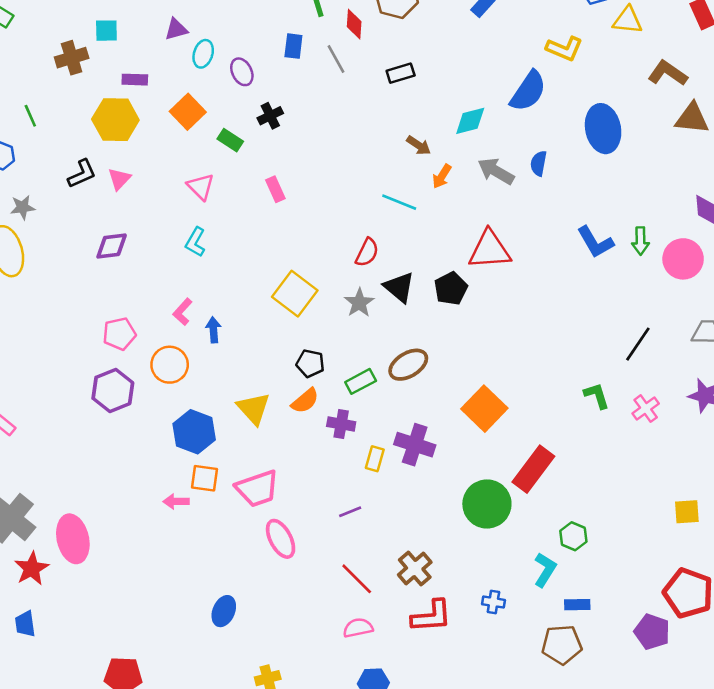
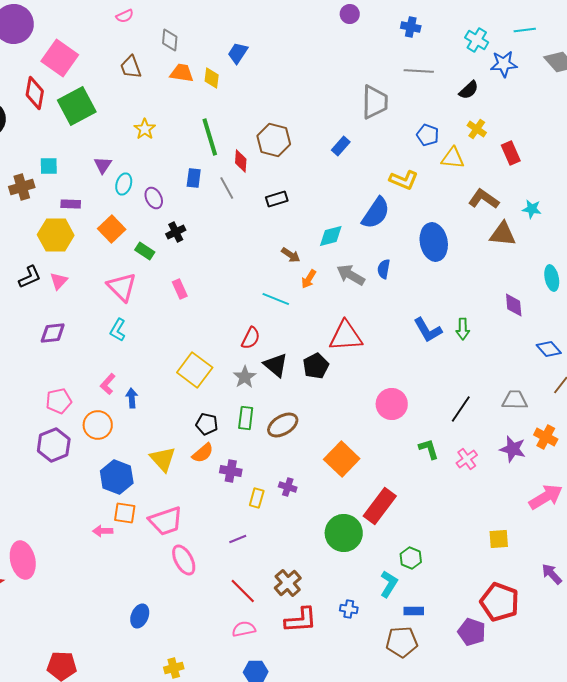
purple triangle: (176, 29) -> (103, 165), turned -42
pink triangle: (201, 187) -> (122, 287), size x1.4
pink circle: (683, 259) -> (392, 404), moved
green rectangle: (361, 381) -> (246, 418), moved, turned -55
purple cross: (415, 445) -> (288, 487), size x0.6

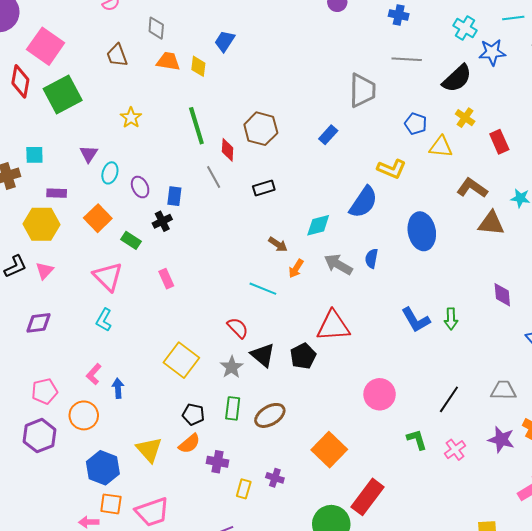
black semicircle: (469, 90) -> (457, 78), size x1.5
blue rectangle: (194, 178) -> (174, 196), moved
red semicircle: (251, 338) -> (238, 328), turned -70

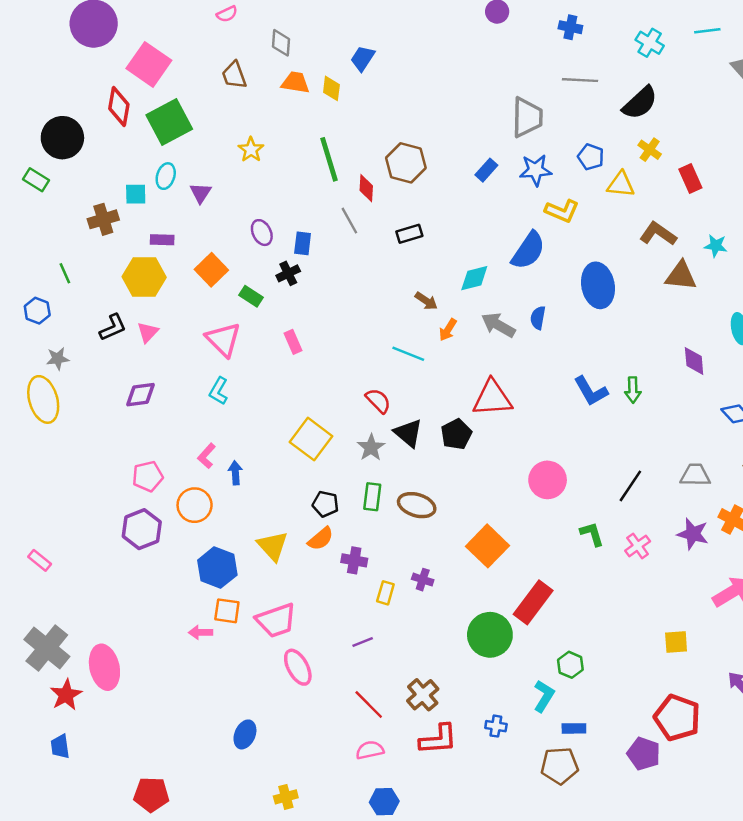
blue star: (492, 52) -> (536, 170), moved
cyan ellipse: (110, 173) -> (166, 176), moved
brown ellipse: (270, 415) -> (417, 505), turned 48

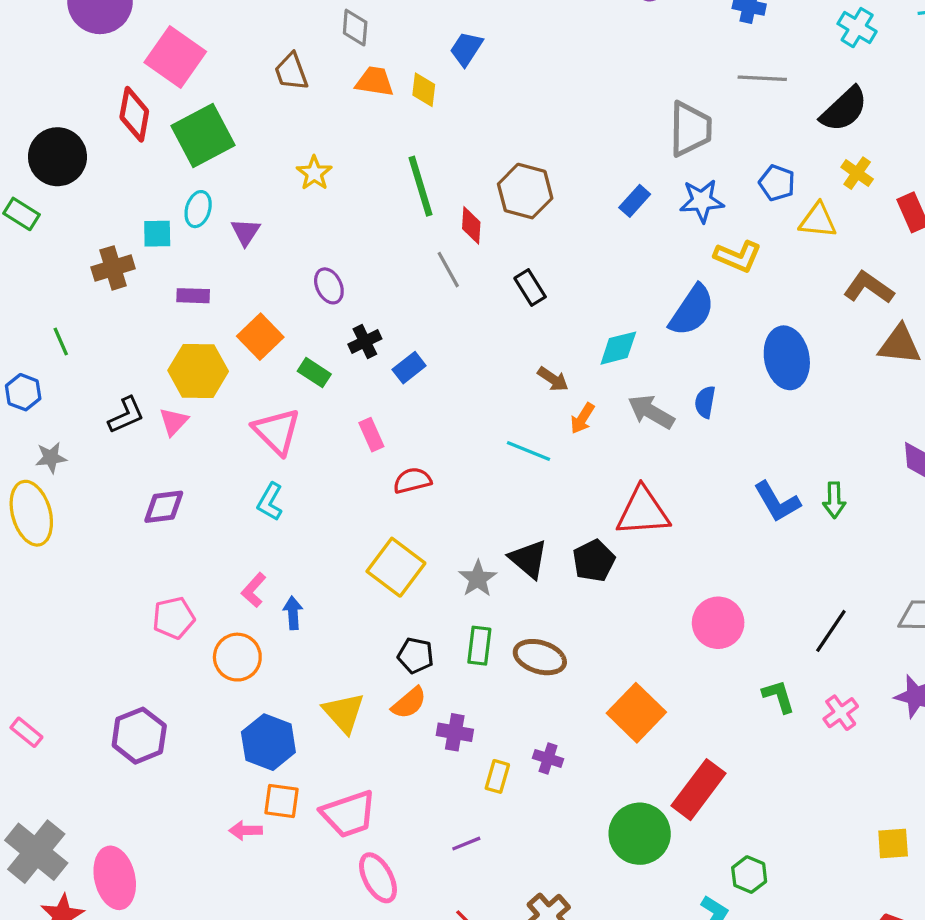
black rectangle: (409, 234) -> (530, 288), turned 75
blue rectangle: (303, 243) -> (409, 368), moved, turned 45
yellow hexagon: (144, 277) -> (198, 371), moved
red semicircle: (378, 401) -> (412, 480), moved, turned -60
purple hexagon: (142, 529) -> (139, 736), moved

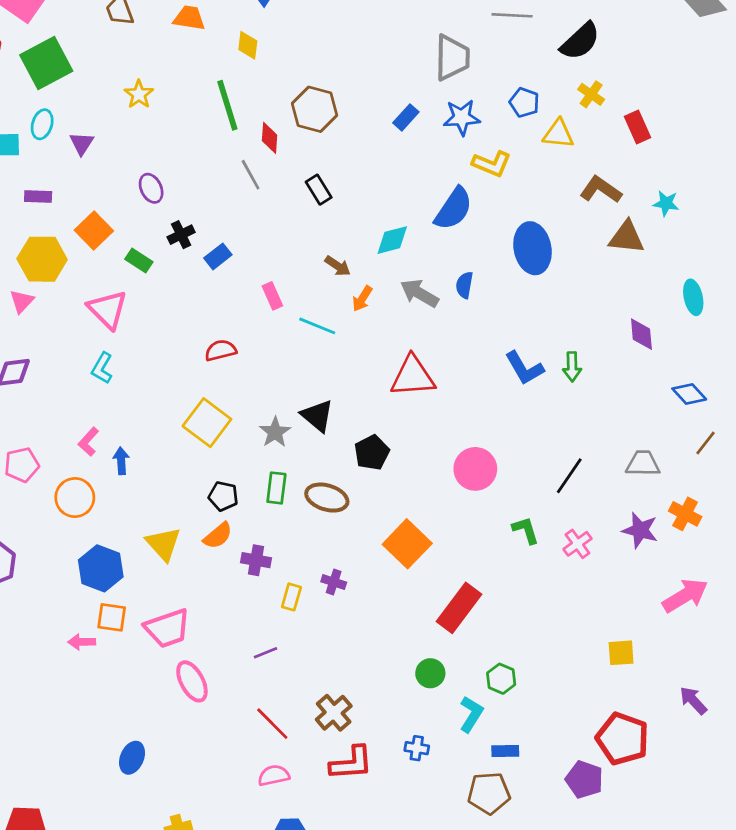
yellow diamond: (424, 90) -> (248, 45), moved
pink rectangle: (371, 435) -> (272, 296), moved
black pentagon: (594, 561) -> (372, 453), moved
green circle: (640, 834) -> (430, 673), moved, size x0.6

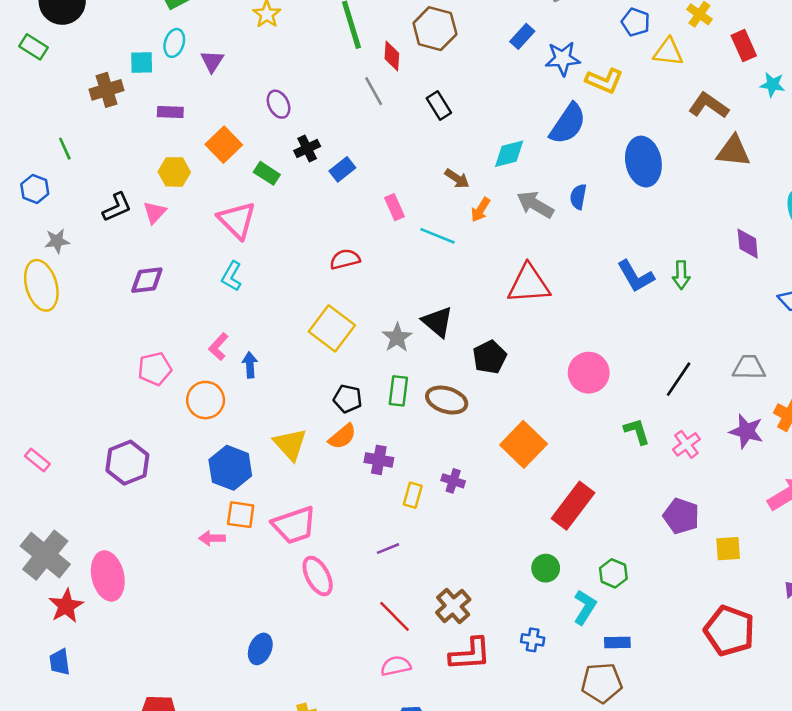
blue star: (462, 117) -> (563, 59), moved
cyan star: (666, 203) -> (772, 85), moved
yellow hexagon: (42, 259) -> (174, 172), size x0.7
purple pentagon: (584, 779) -> (681, 516), moved

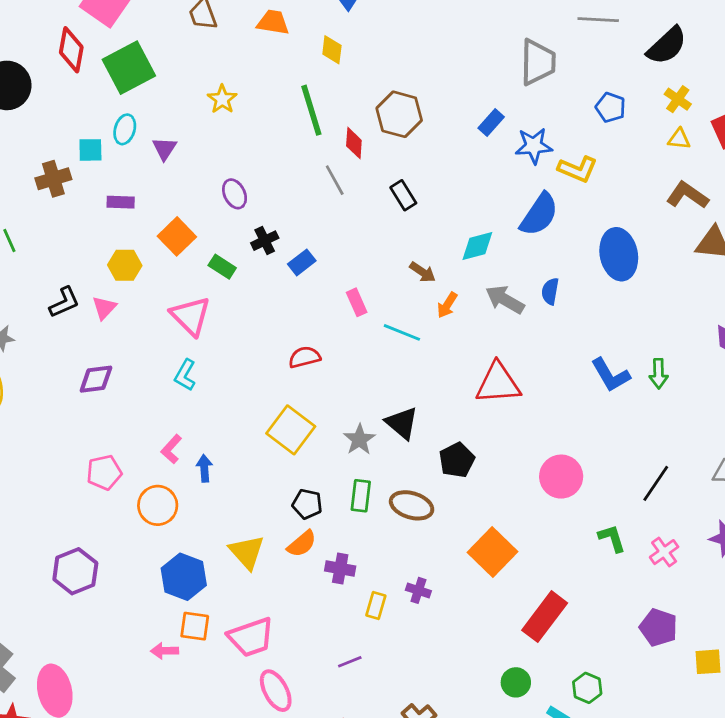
yellow triangle: (668, 52) -> (679, 139), moved, size x0.7

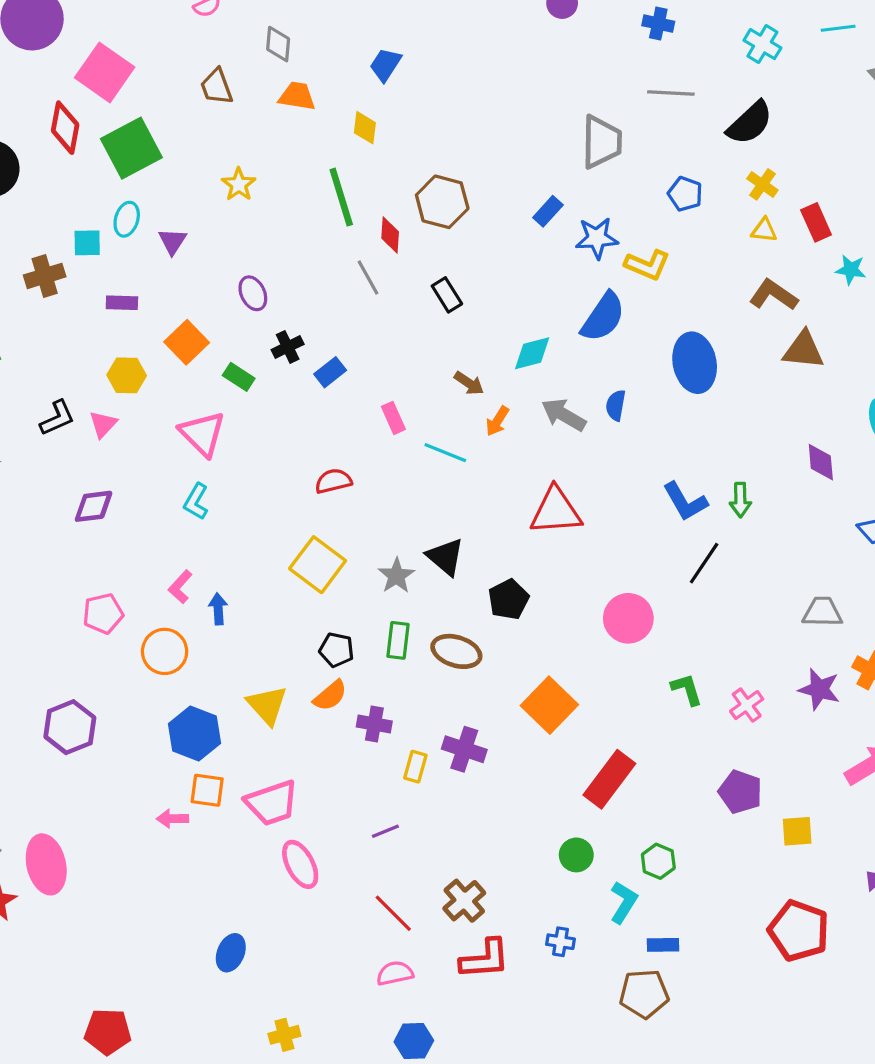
black line: (656, 483) -> (704, 563), moved
purple cross: (418, 590) -> (464, 749), size x1.5

